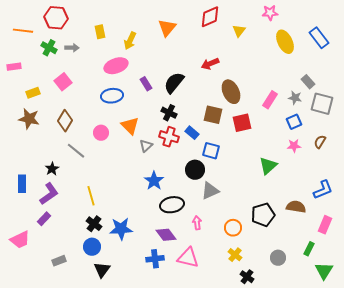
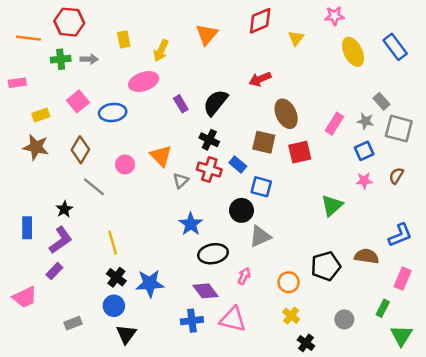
green cross: (49, 48) -> (61, 59), turned -35
blue ellipse: (112, 96) -> (113, 112), moved
pink arrow: (197, 223) -> (244, 276), turned 32

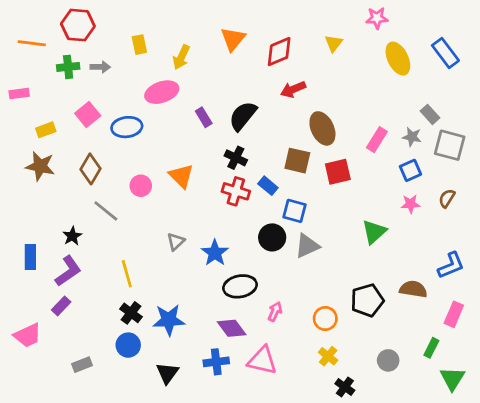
red diamond: (260, 21) -> (279, 52), moved
gray triangle: (181, 181) -> (176, 242), moved
gray triangle: (260, 236) -> (307, 246), moved
black triangle: (126, 334) -> (167, 373), moved

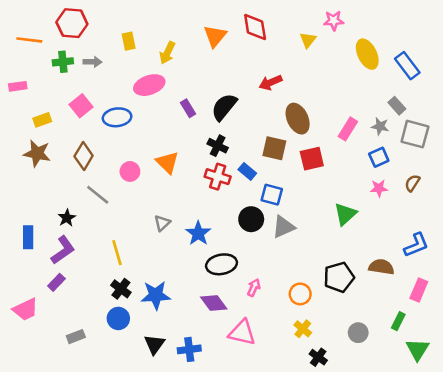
pink star: (377, 18) -> (334, 21), moved
red diamond: (279, 52) -> (255, 27), moved, turned -76
blue rectangle: (445, 53) -> (407, 66), moved
blue cross: (216, 362) -> (189, 349), moved

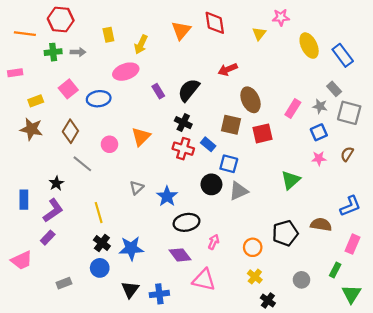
orange triangle: (167, 162) -> (141, 137), turned 30

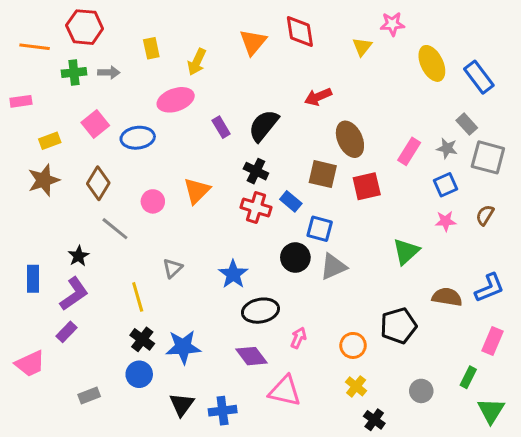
brown star: (31, 129) -> (44, 180), turned -30
gray triangle: (137, 188) -> (173, 268), moved
brown semicircle: (321, 225) -> (447, 297), moved

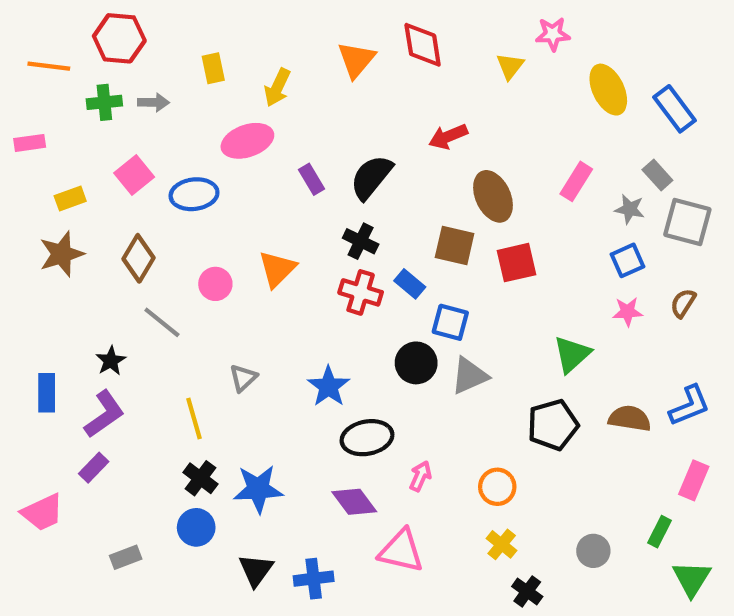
pink rectangle: (409, 151) -> (576, 181), moved
black pentagon: (398, 326) -> (553, 425), moved

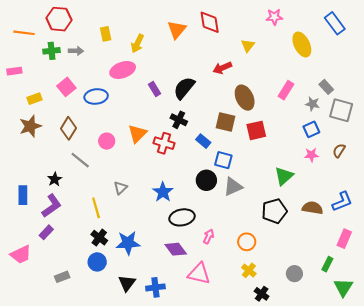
yellow triangle: (510, 66) -> (248, 46), moved
blue rectangle: (675, 109) -> (335, 23), moved
red cross: (361, 292) -> (164, 143), moved

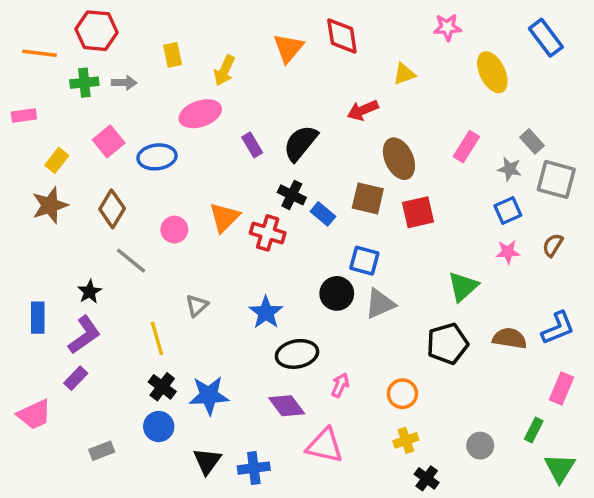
yellow triangle: (248, 46) -> (404, 74), turned 32
yellow rectangle: (35, 99) -> (57, 160), turned -32
blue rectangle: (203, 141) -> (323, 214), moved
yellow cross: (249, 270) -> (406, 440), turned 32

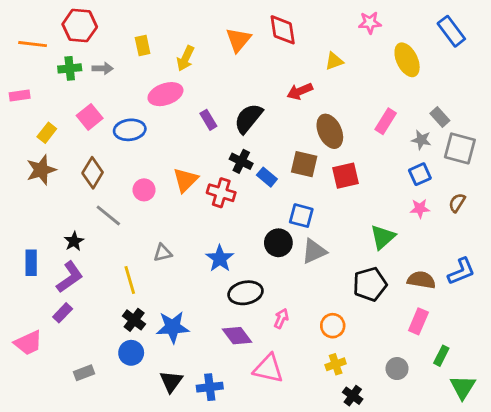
gray triangle: (197, 306) -> (163, 253), turned 30
pink rectangle: (561, 389) -> (418, 321), moved

